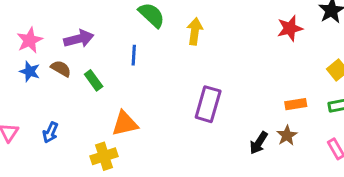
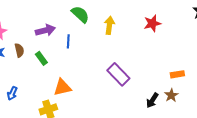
red star: (290, 28) -> (152, 23), moved
purple arrow: (79, 39) -> (45, 30), moved
brown semicircle: (61, 69) -> (19, 50), turned 48
purple rectangle: (208, 104) -> (118, 74), turned -60

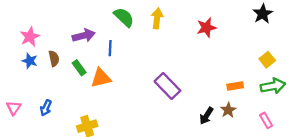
yellow arrow: (109, 25) -> (157, 18), moved
orange triangle: (62, 87) -> (101, 78), moved

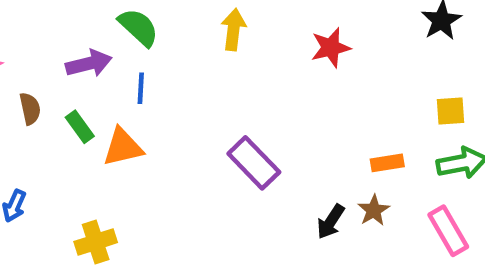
green semicircle: (124, 17) -> (139, 27), moved
yellow square: (267, 60) -> (450, 111), turned 35
pink rectangle: (266, 120) -> (448, 231), size x1.5

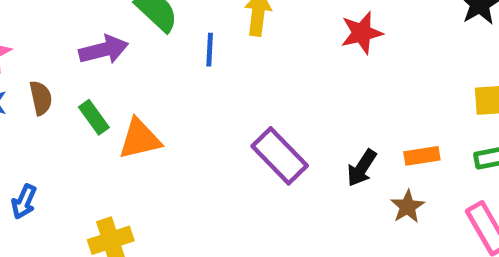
blue line: (141, 88) -> (210, 50), moved
black arrow: (331, 222) -> (362, 168), moved

